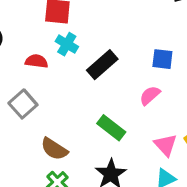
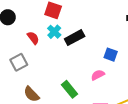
red semicircle: (37, 61) -> (33, 38), turned 32
black rectangle: (102, 65) -> (75, 38), moved

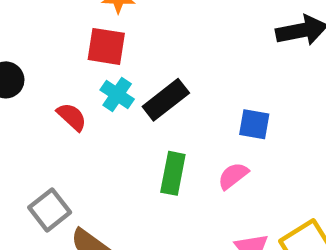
gray square: (19, 62) -> (50, 210), moved
green rectangle: (70, 89) -> (173, 173), moved, turned 60

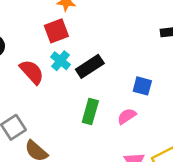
red square: (106, 46) -> (56, 31), turned -35
red semicircle: (72, 117) -> (32, 72), size x1.4

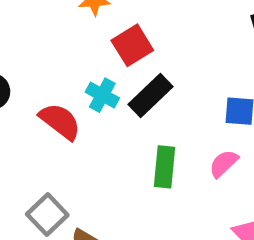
red square: (56, 31) -> (132, 45), moved

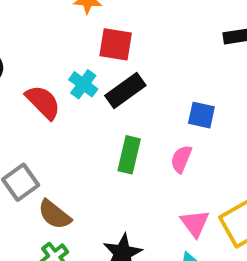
red square: (132, 45) -> (116, 44), turned 33
pink semicircle: (224, 164) -> (181, 159), turned -32

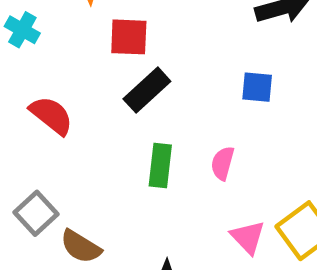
cyan cross: (83, 84) -> (22, 30), moved
blue square: (201, 115) -> (257, 87), moved

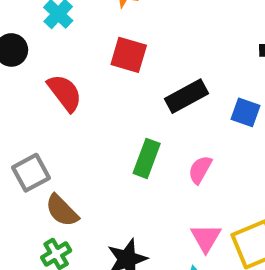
red square: (129, 37) -> (129, 55), moved
black rectangle: (147, 90) -> (187, 96), moved

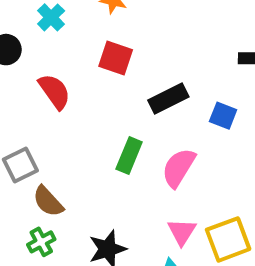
pink semicircle: (200, 170) -> (179, 168), size x1.5

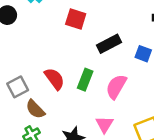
red semicircle: (55, 91) -> (55, 79), moved
pink triangle: (182, 232) -> (104, 124), moved

